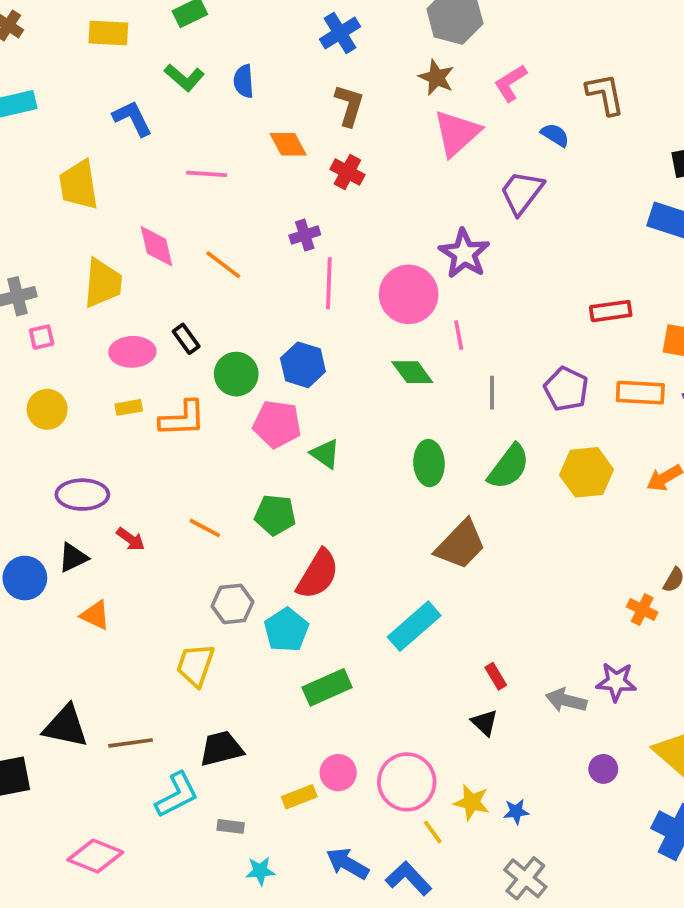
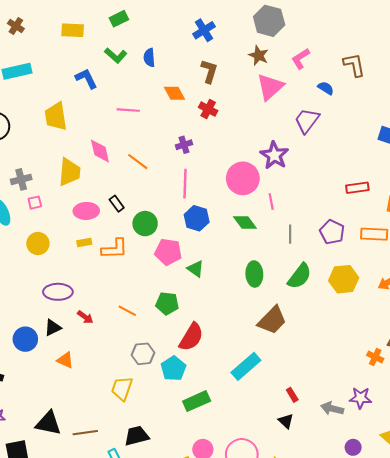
pink line: (329, 283) -> (185, 184), moved
blue hexagon: (303, 365) -> (197, 218), moved

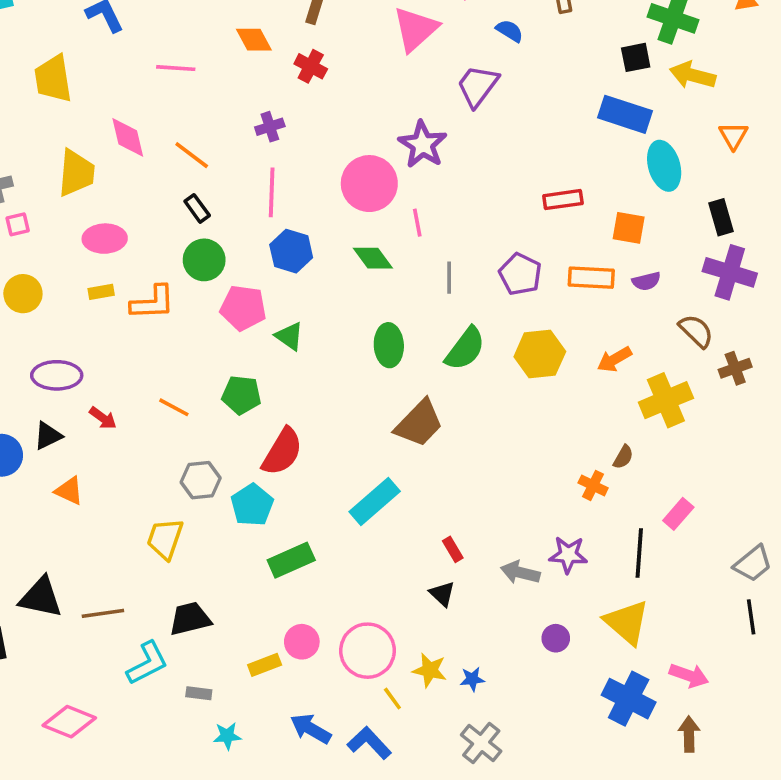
black rectangle: (117, 204) -> (197, 208), moved

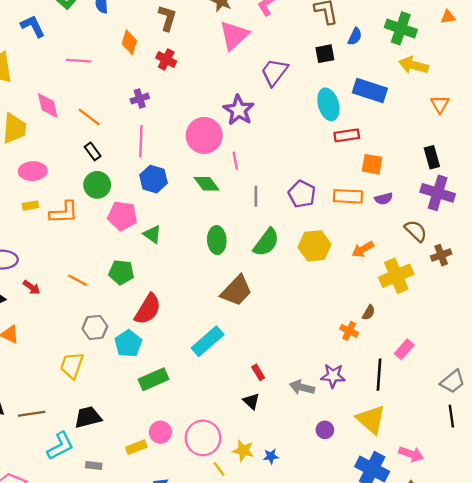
blue semicircle: (510, 31) -> (355, 36), moved, turned 84
orange diamond: (254, 40) -> (129, 42), turned 45
black square: (636, 57) -> (325, 54), moved
cyan ellipse: (664, 166) -> (328, 104), moved
red rectangle: (563, 200) -> (347, 135), moved

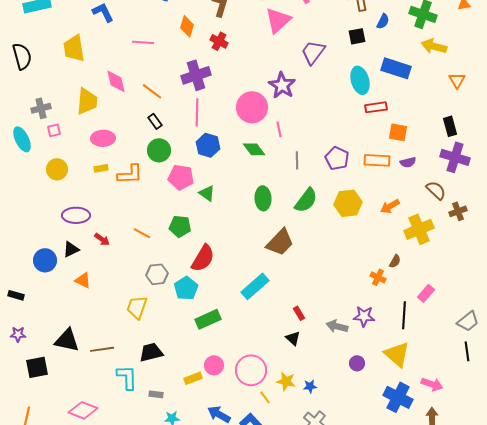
purple cross: (140, 99) -> (196, 75), size x1.8
cyan L-shape: (60, 446) -> (127, 377), turned -64

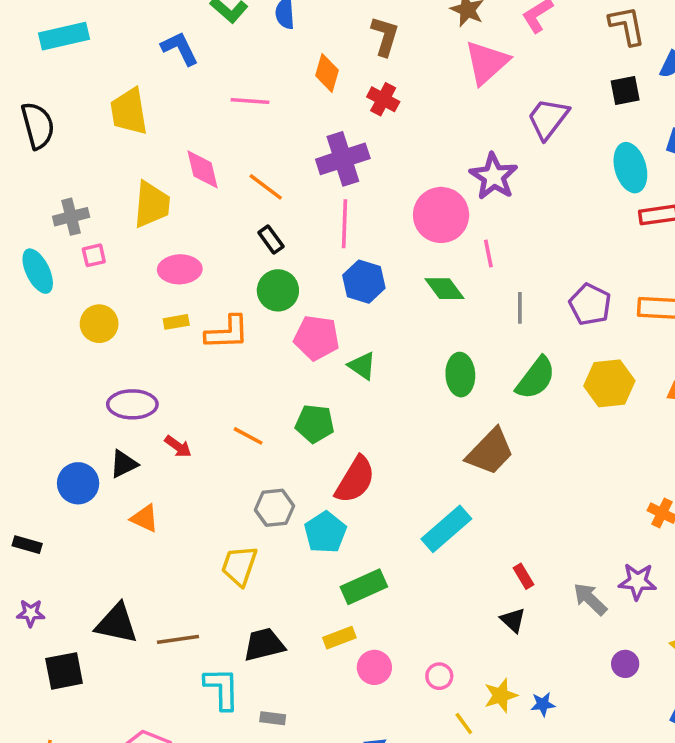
gray arrow: (337, 326) -> (590, 599), turned 30
pink circle: (251, 370) -> (439, 676), size x0.5
yellow rectangle: (193, 378) -> (339, 638), moved
yellow star: (286, 381) -> (501, 695), turned -30

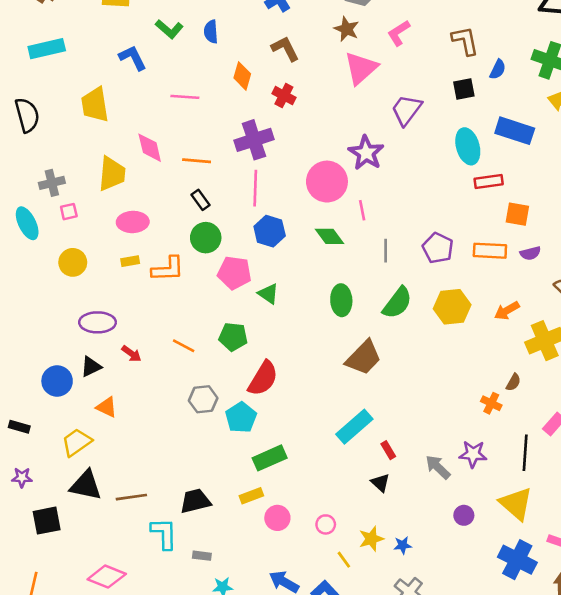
brown L-shape: (385, 36) -> (285, 49), turned -44
orange line: (266, 187) -> (197, 161), turned -32
cyan rectangle: (446, 529) -> (354, 427), moved
yellow trapezoid: (239, 566) -> (77, 442), moved, turned 36

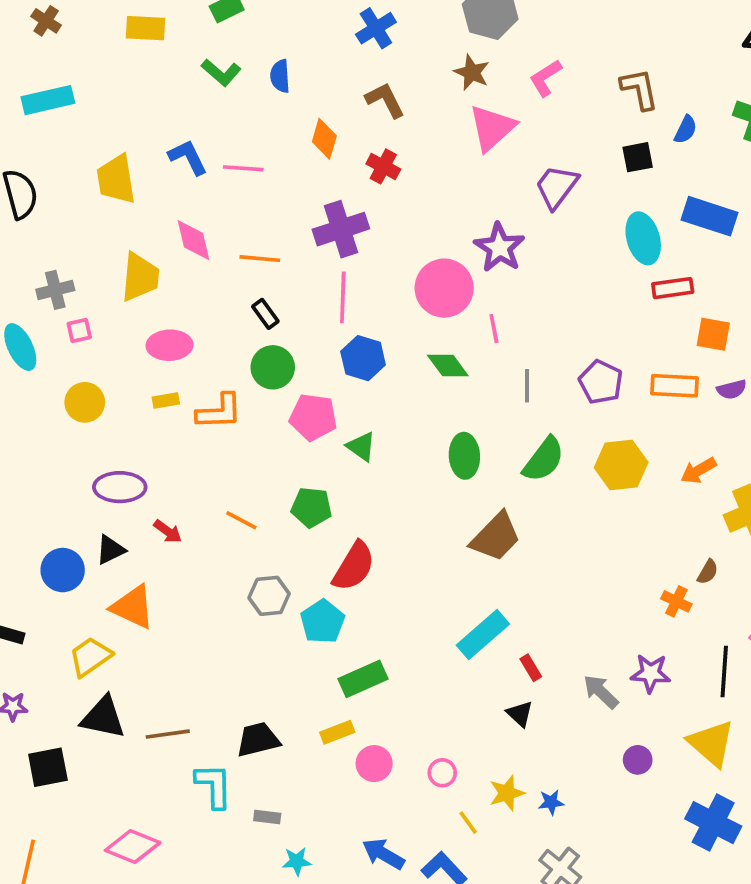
blue L-shape: (133, 58) -> (188, 157), moved
orange triangle: (107, 407) -> (133, 607), size x1.5

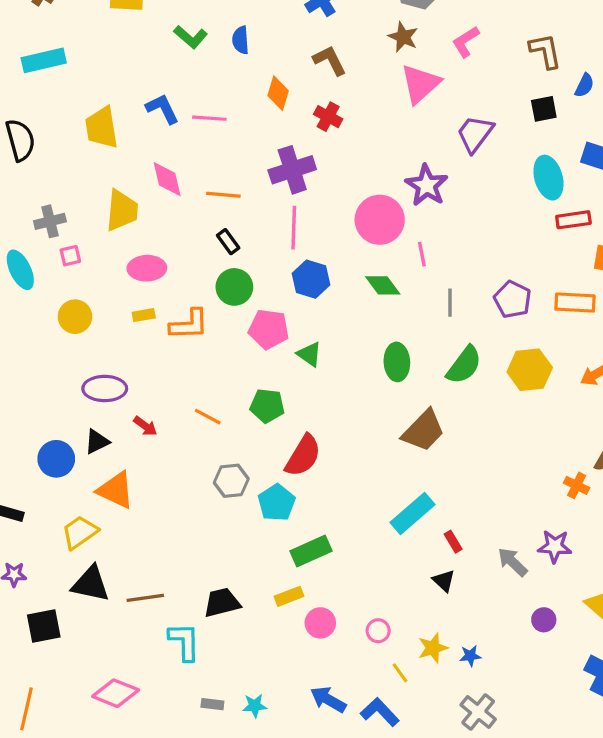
gray rectangle: (267, 817) -> (212, 704), moved

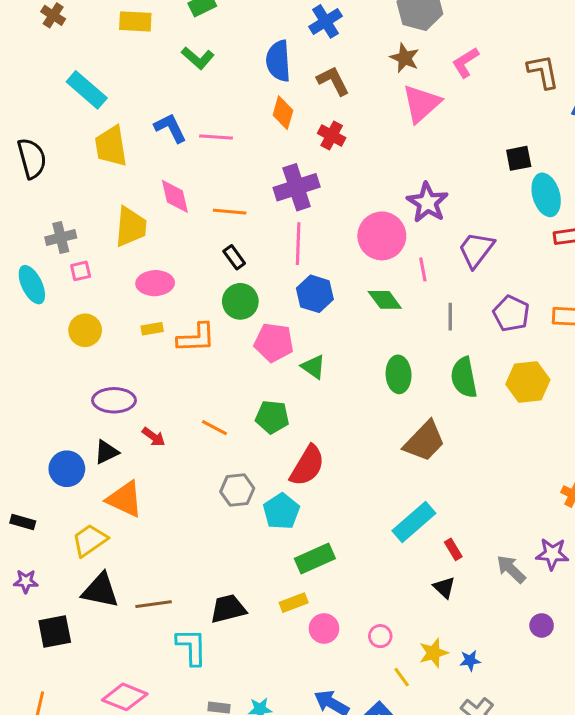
blue semicircle: (241, 40) -> (278, 61), moved, size x1.5
cyan rectangle: (44, 60) -> (87, 90), moved, turned 54
black square: (544, 109) -> (519, 158), moved
purple trapezoid: (475, 134) -> (476, 250), moved
green semicircle: (464, 365) -> (464, 377), turned 132

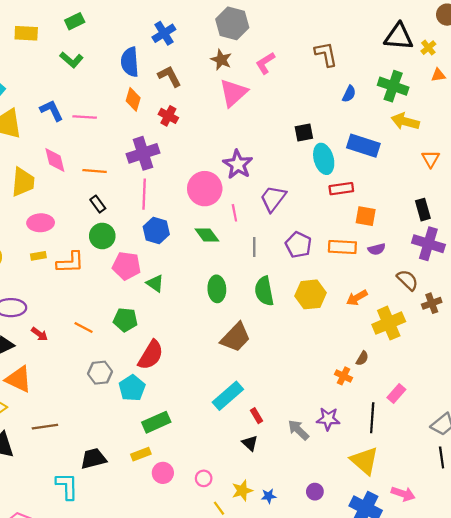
brown L-shape: (543, 72) -> (326, 54), moved
brown line: (154, 604) -> (45, 427), moved
purple circle: (542, 625) -> (315, 492), moved

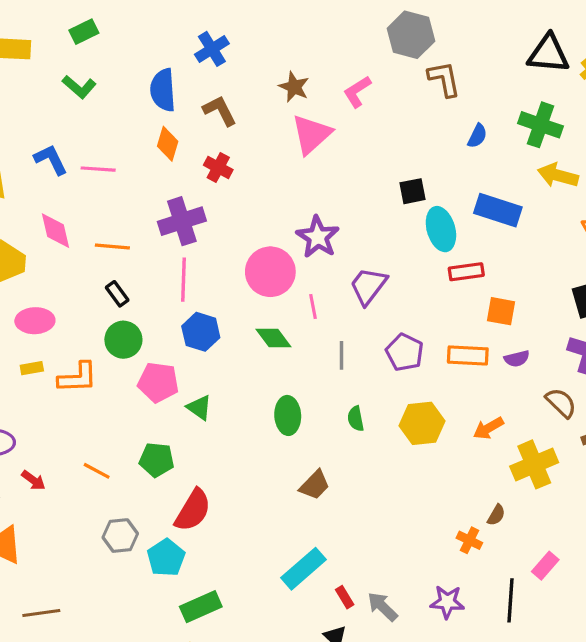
gray hexagon: (232, 23) -> (411, 35), moved
green semicircle: (264, 291) -> (356, 419), size x0.6
brown trapezoid: (236, 337) -> (315, 485), size x0.7
gray arrow: (298, 430) -> (383, 607), moved

